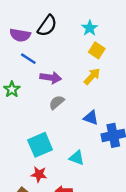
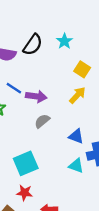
cyan star: (90, 28) -> (64, 41), moved
blue line: (28, 59) -> (14, 88), moved
cyan triangle: (77, 158) -> (76, 166), moved

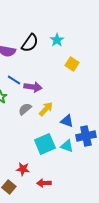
yellow arrow: (77, 95) -> (46, 109), moved
gray semicircle: (42, 121) -> (25, 109), moved
cyan square: (26, 163) -> (45, 144), moved

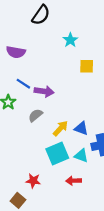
black semicircle: (30, 43) -> (41, 15), moved
yellow square: (72, 64) -> (87, 66), turned -32
yellow arrow: (46, 109) -> (61, 128), moved
red arrow: (44, 183) -> (74, 181), moved

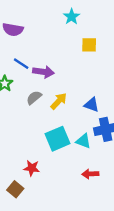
yellow arrow: (61, 128) -> (59, 101), moved
blue triangle: (81, 128) -> (92, 105), moved
red arrow: (74, 181) -> (90, 174), moved

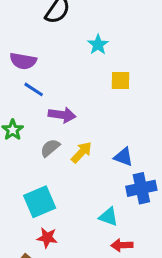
blue line: (21, 64) -> (34, 89), moved
cyan square: (57, 139) -> (40, 202), moved
cyan triangle: (83, 141) -> (108, 217), moved

